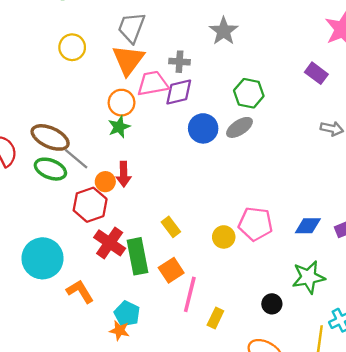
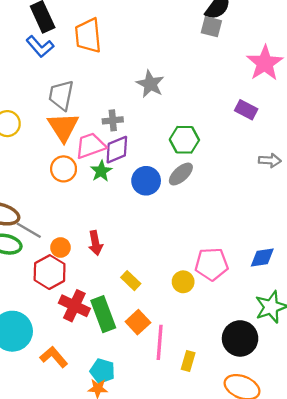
green star: (119, 127) -> (101, 171), moved
red arrow: (124, 174) -> (95, 243), moved
black circle: (272, 304) -> (240, 338), size x1.8

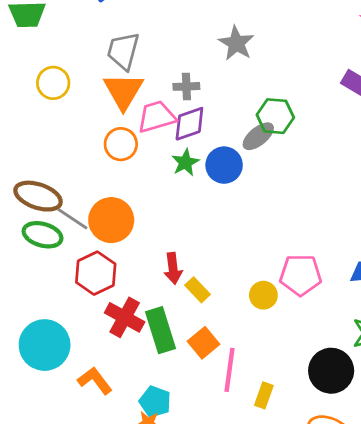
green star: (101, 171) -> (185, 162), moved
gray ellipse: (181, 174) -> (258, 136), moved
red arrow: (95, 243) -> (173, 268), moved
orange circle: (61, 247) -> (111, 220), moved, size x1.8

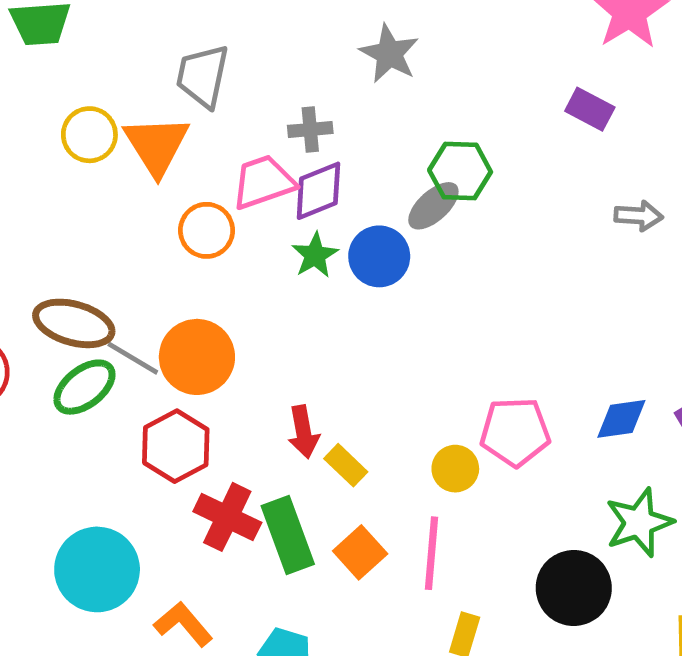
orange triangle: (123, 91) -> (157, 145), moved
green ellipse: (43, 235) -> (84, 387), turned -51
pink line: (229, 370) -> (431, 553), moved

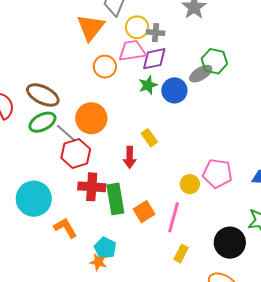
yellow circle: (89, 135) -> (137, 27), moved
gray line: (133, 358) -> (66, 133), moved
yellow rectangle: (346, 465) -> (149, 138), moved
red cross: (227, 517) -> (92, 187), turned -32

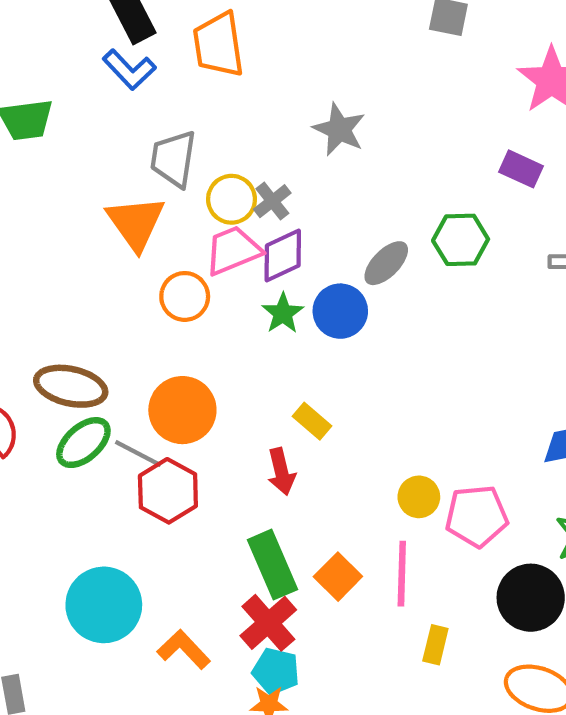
gray cross: (156, 33) -> (272, 201), turned -30
green hexagon: (214, 61) -> (461, 240), moved
pink pentagon: (217, 173) -> (477, 516), moved
red cross: (92, 187) -> (268, 623), moved, turned -32

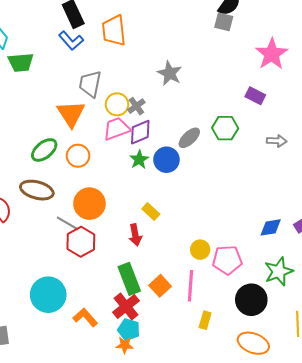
orange circle: (185, 296) -> (78, 156), moved
green ellipse: (83, 443) -> (44, 150), moved

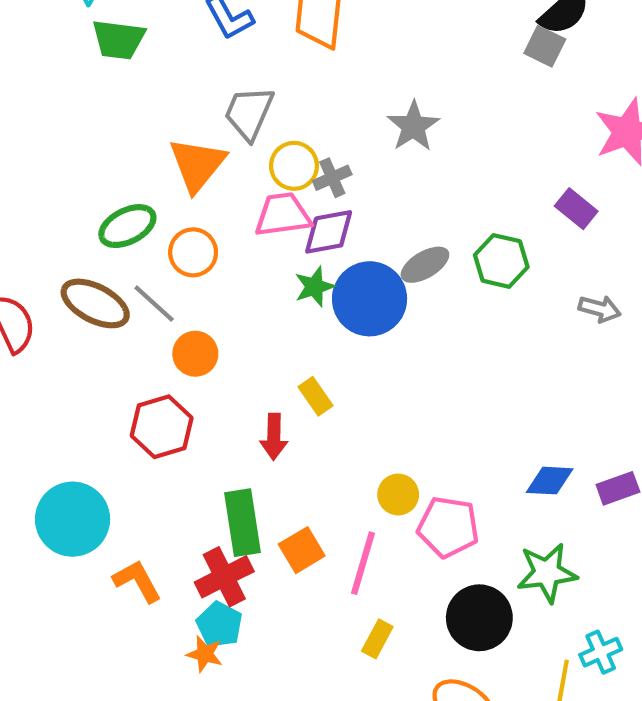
blue circle: (166, 160) -> (370, 299), size x1.4
orange circle: (89, 204) -> (195, 354), size x0.7
gray line: (68, 223) -> (154, 304), moved

